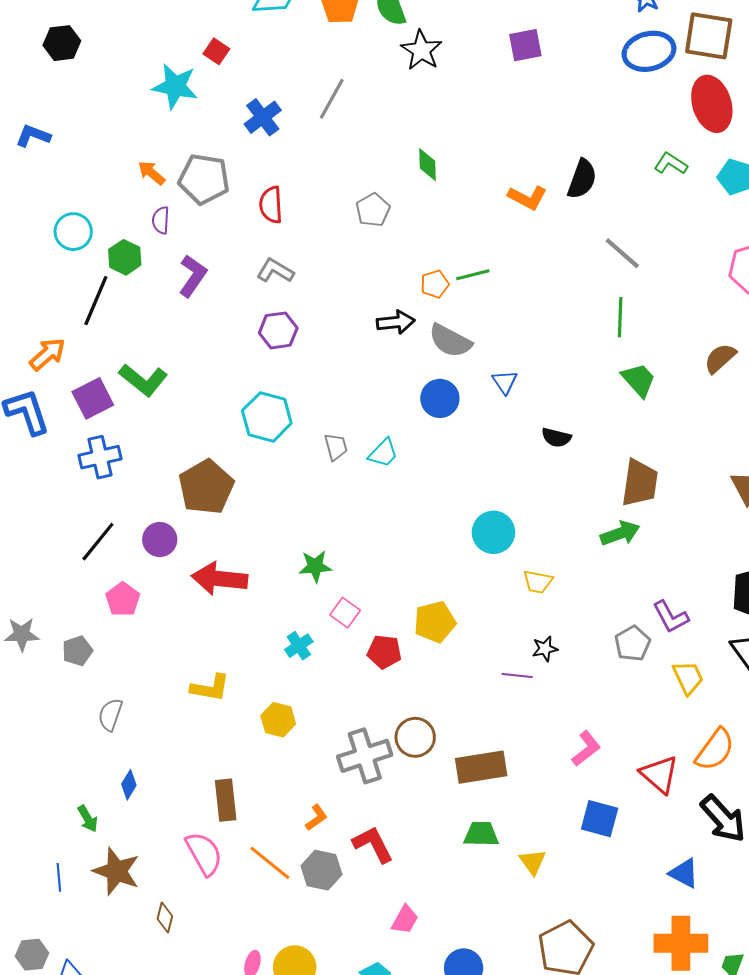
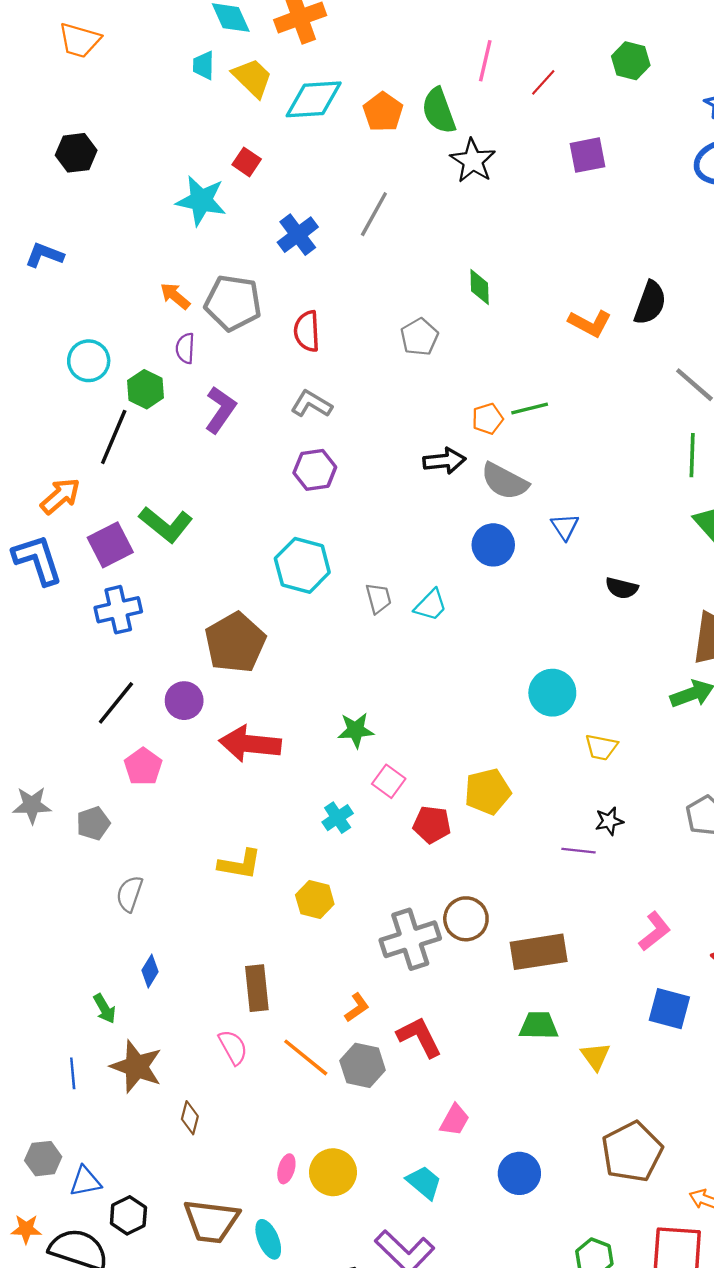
pink semicircle: (204, 854) -> (233, 1047), size x0.7

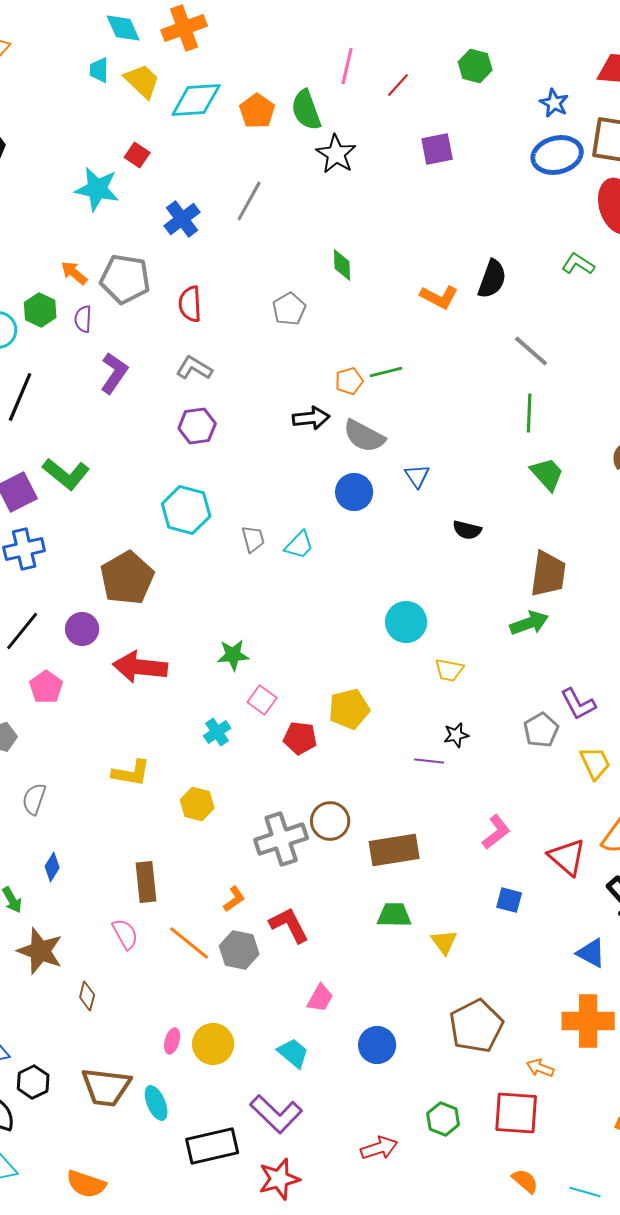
green hexagon: (145, 389) -> (40, 310), moved
blue square: (669, 1009) -> (509, 900), size x0.7

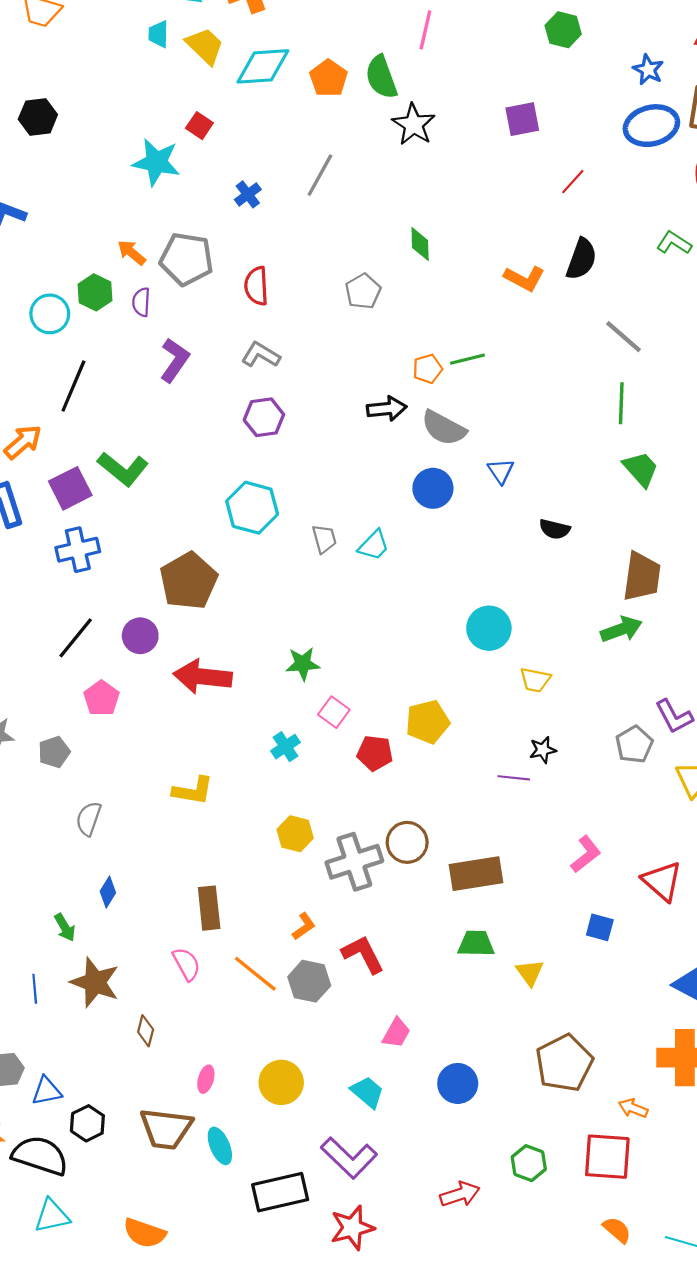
red line: (398, 85) -> (573, 182), moved
blue cross: (182, 219) -> (248, 194), size x0.7
yellow hexagon: (197, 804) -> (295, 834), moved
pink ellipse: (172, 1041) -> (206, 1079), moved

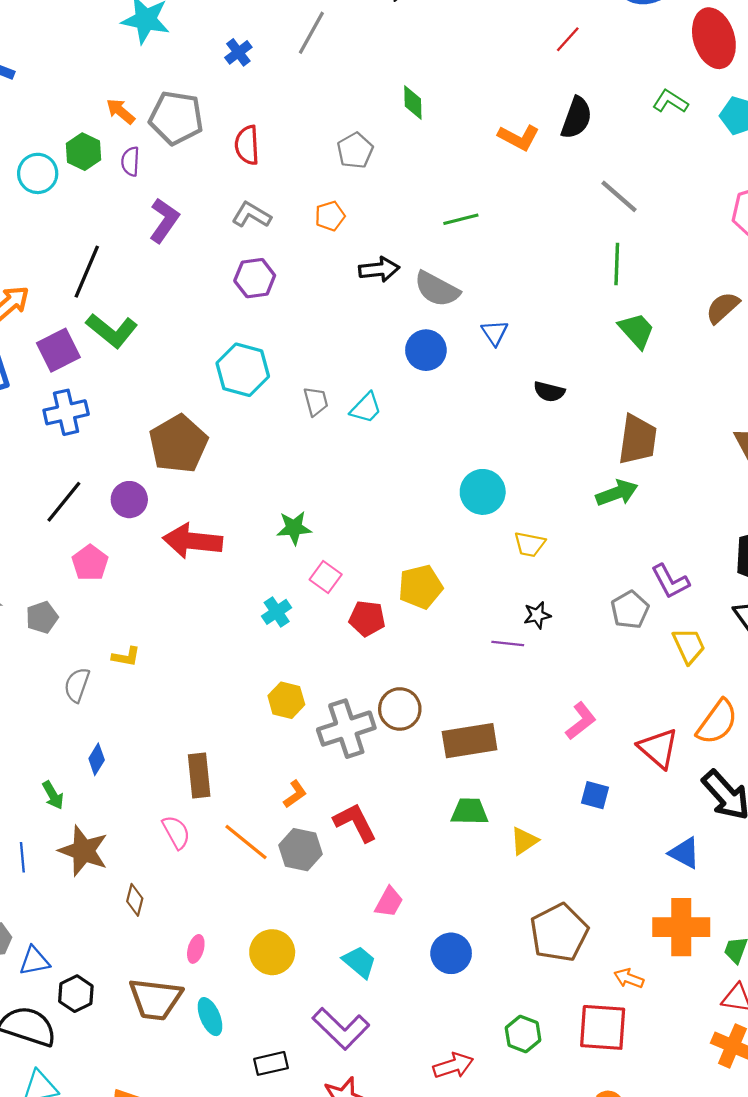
orange pentagon: (428, 369) -> (330, 216), moved
black line: (73, 386) -> (87, 272), moved
yellow L-shape: (193, 791) -> (126, 657), moved, size x0.7
yellow triangle: (530, 973) -> (524, 841), turned 32
black rectangle: (280, 1192) -> (271, 1063), size x0.6

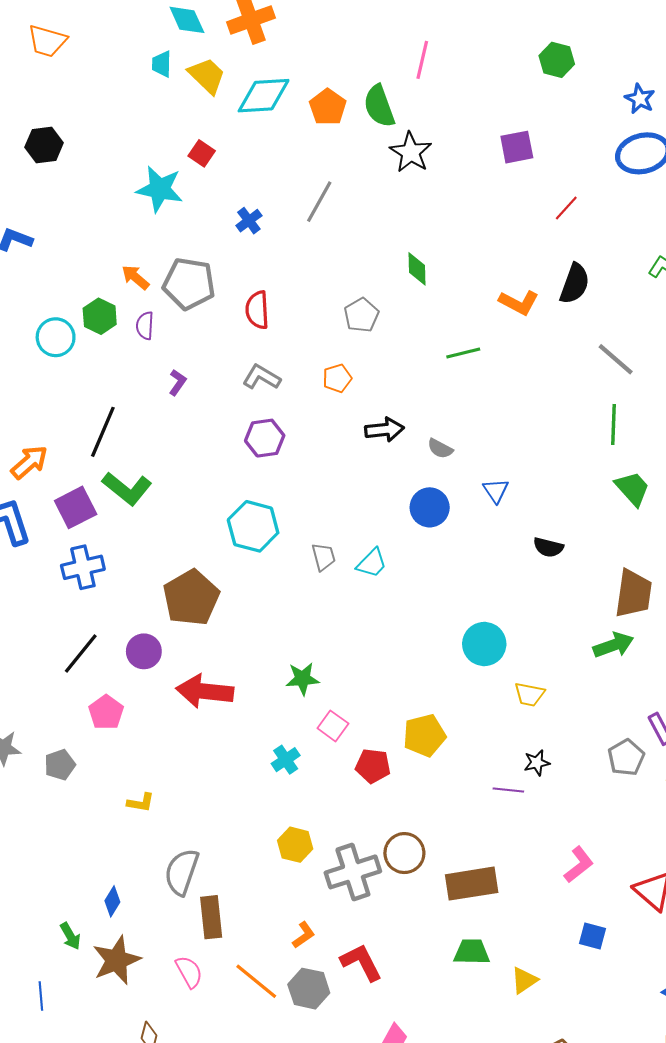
green line: (461, 219) -> (463, 353), moved
purple L-shape: (164, 220) -> (177, 382), size x0.6
gray semicircle: (437, 289) -> (440, 449), size x0.6
gray semicircle: (77, 685) -> (182, 872), moved, size x1.4
brown star: (83, 851) -> (117, 960), moved, turned 30

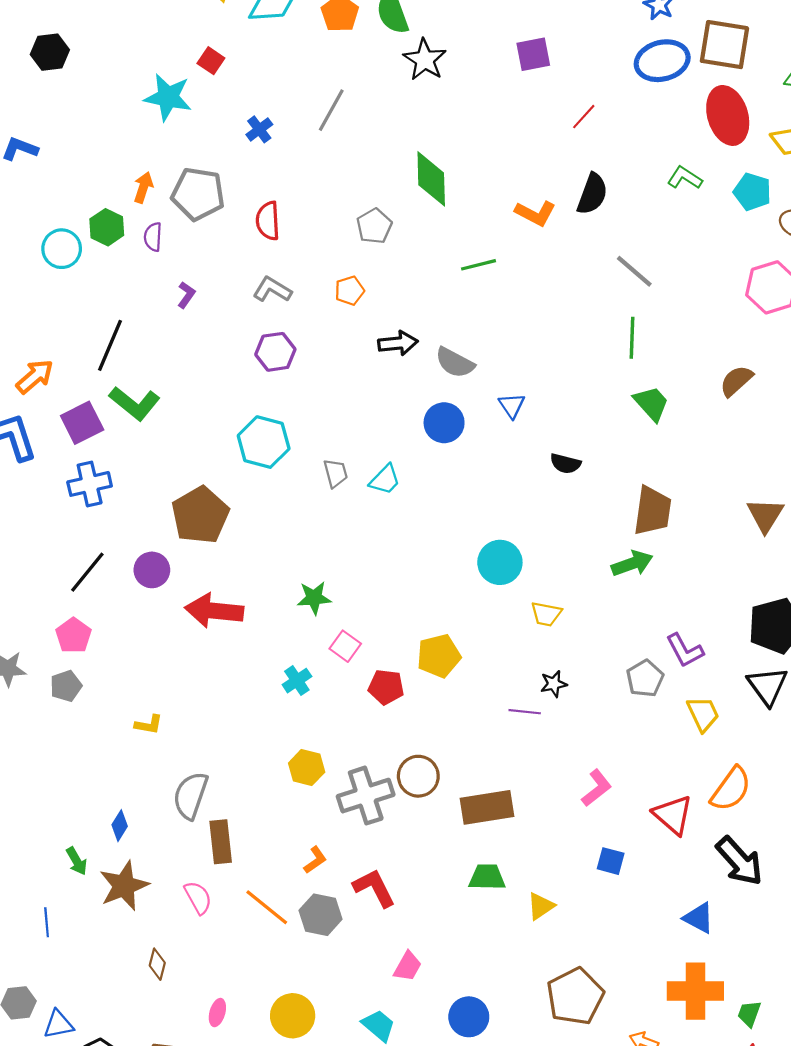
green diamond: (417, 269) -> (431, 179), size x1.6
orange arrow: (135, 277) -> (143, 187), turned 68
gray semicircle: (440, 449) -> (455, 363), size x1.5
pink pentagon: (106, 712) -> (73, 635), moved

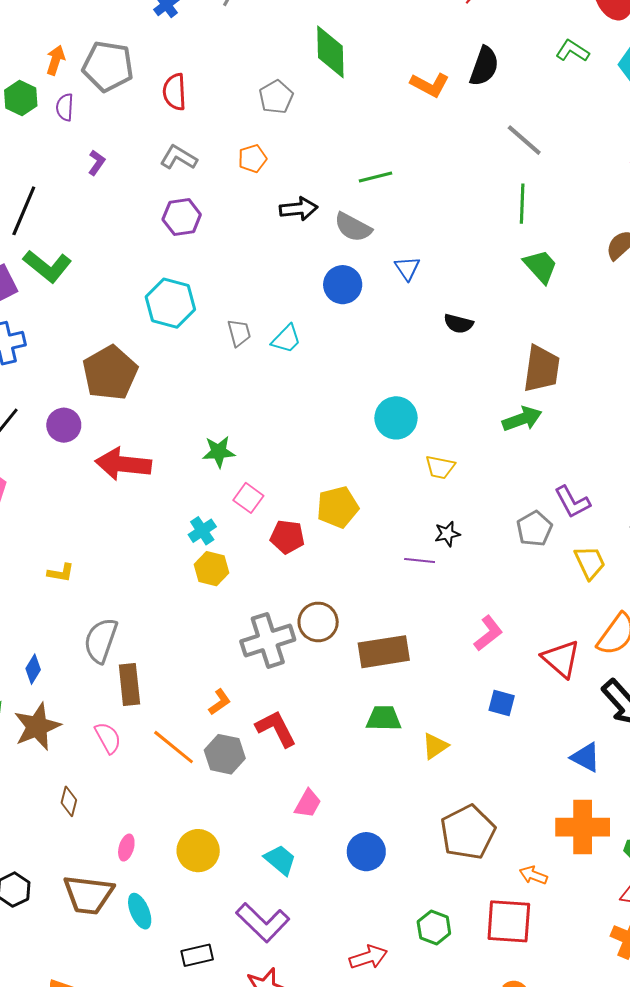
green line: (478, 265) -> (375, 177), moved
yellow hexagon: (307, 768) -> (211, 569), moved

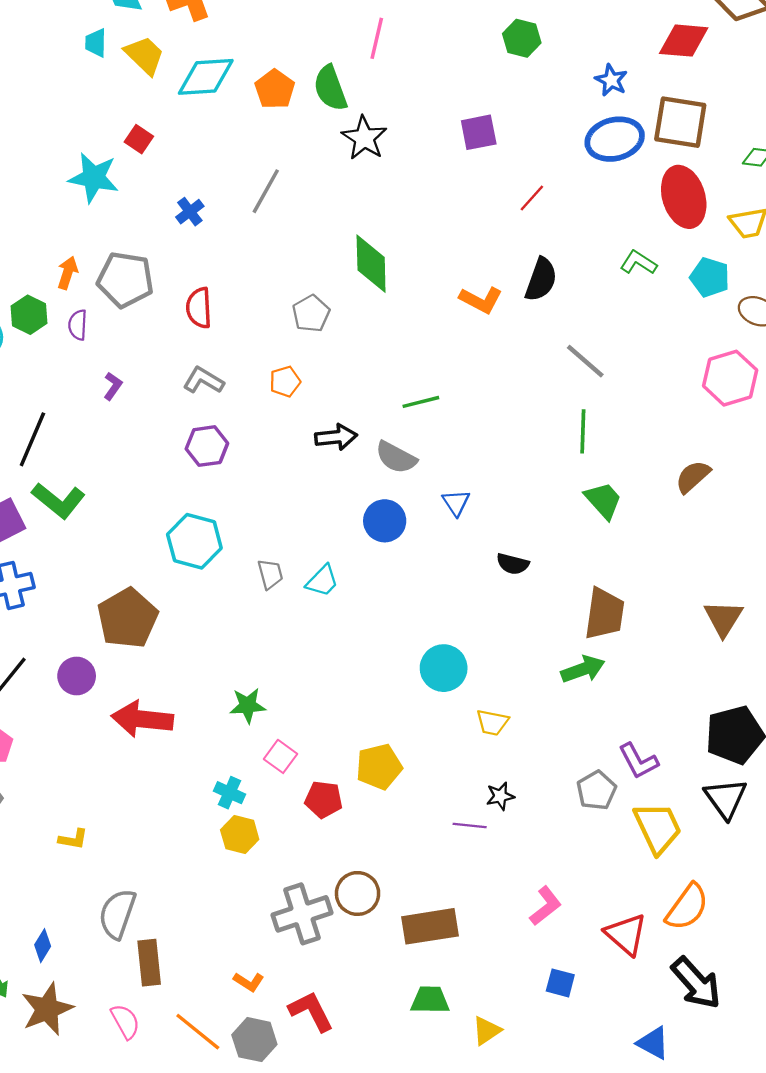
cyan cross: (202, 531) -> (230, 793), turned -32
yellow trapezoid: (590, 563) -> (658, 828), size x1.4
orange L-shape: (220, 702) -> (249, 982), turned 68

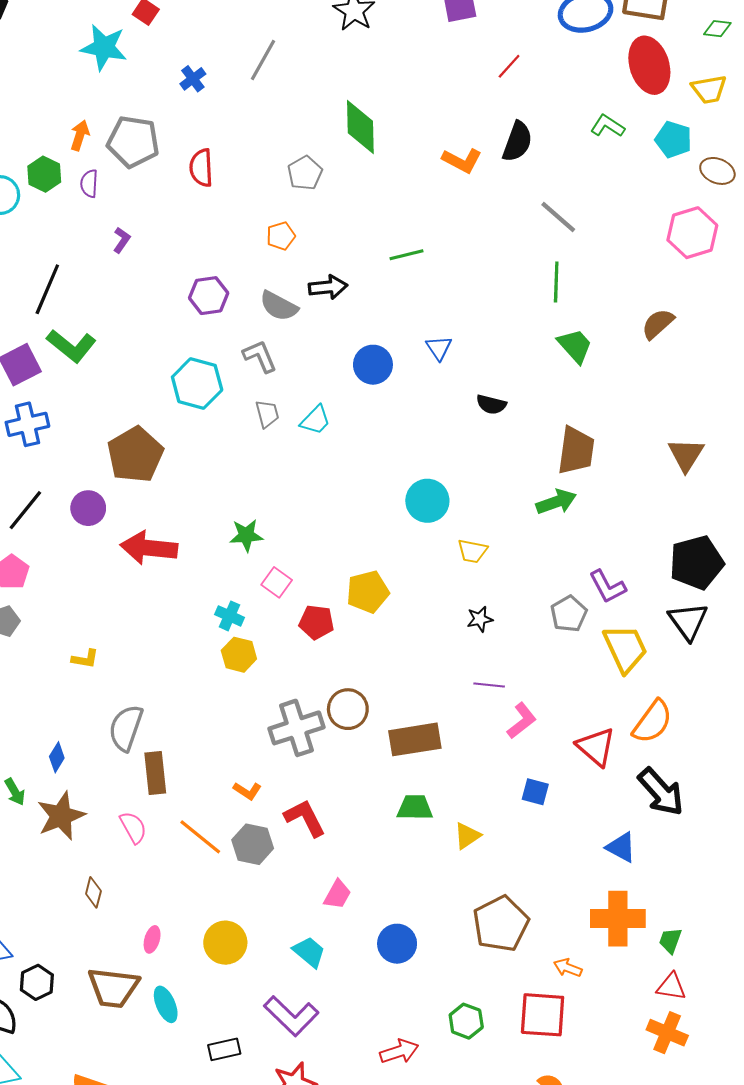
gray L-shape: (203, 380) -> (260, 356), moved, turned 36
gray semicircle: (396, 457) -> (279, 306), moved
purple line: (470, 826) -> (489, 685), moved

